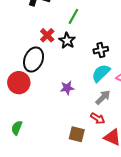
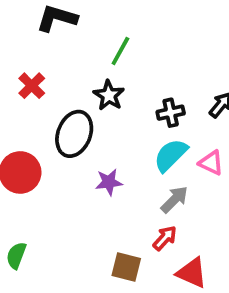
red cross: (47, 35) -> (32, 86), moved
black ellipse: (34, 59) -> (74, 134), moved
red arrow: (98, 118) -> (165, 238), turned -80

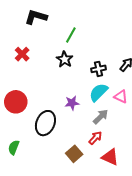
black ellipse: (74, 134) -> (45, 123), moved
purple star: (109, 182) -> (72, 103), moved
brown square: (126, 267) -> (74, 154), turned 35

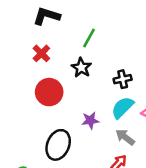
red cross: (22, 54) -> (41, 53), moved
red circle: (16, 102) -> (49, 92), moved
gray arrow: (101, 117) -> (125, 137), turned -98

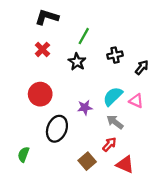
black cross: (123, 79) -> (115, 55), moved
red circle: (49, 92) -> (40, 94), moved

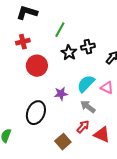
red cross: (42, 49) -> (23, 42), turned 32
black star: (77, 62) -> (69, 53), moved
red circle: (40, 94) -> (37, 66), moved
red triangle: (125, 164) -> (102, 135), moved

